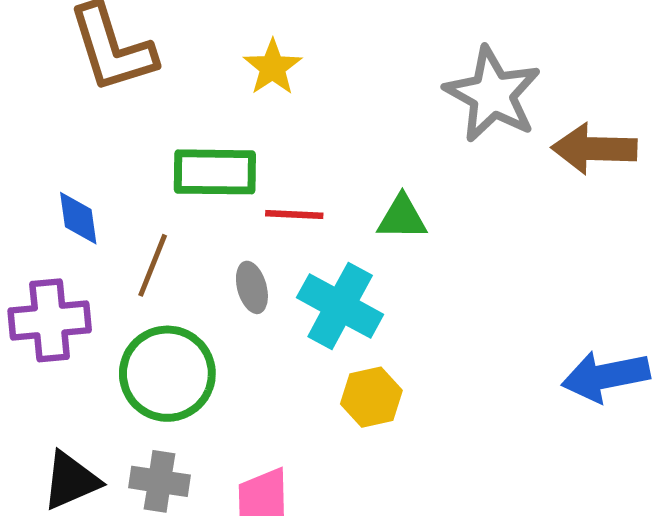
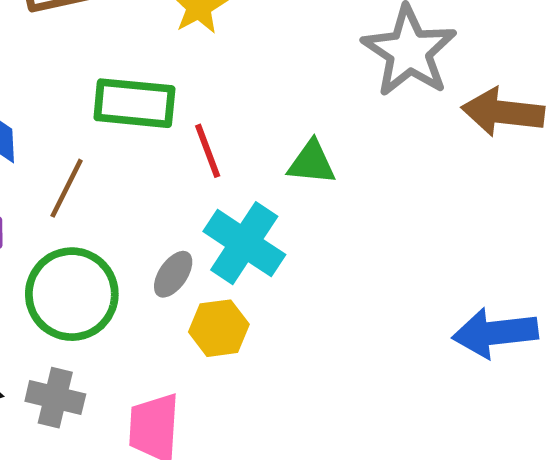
red line: (294, 214) -> (208, 151), turned 62
gray ellipse: (252, 287) -> (173, 274), moved, turned 45
yellow hexagon: (371, 397) -> (219, 328), moved

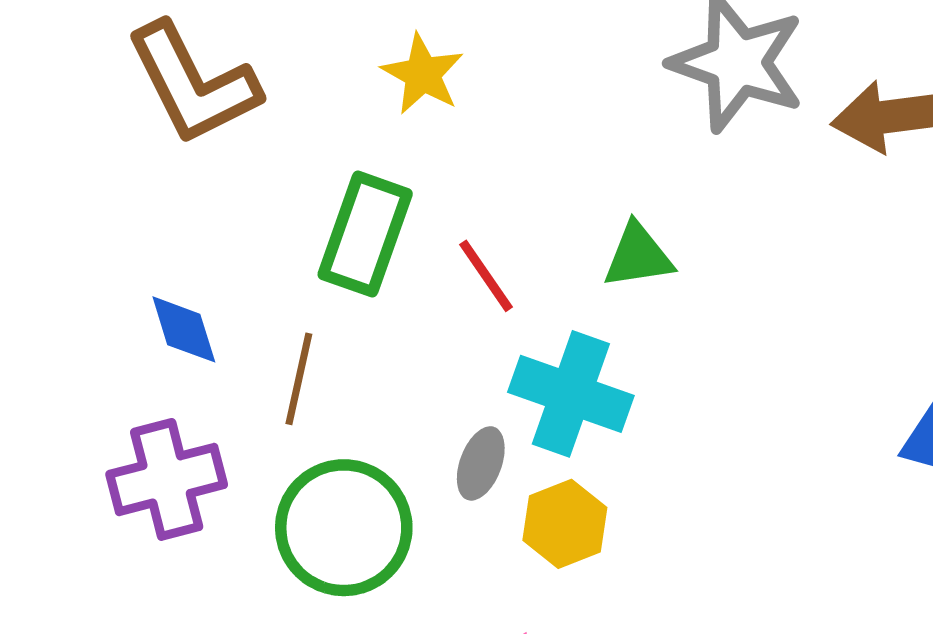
green rectangle: (134, 103) -> (365, 234), turned -62

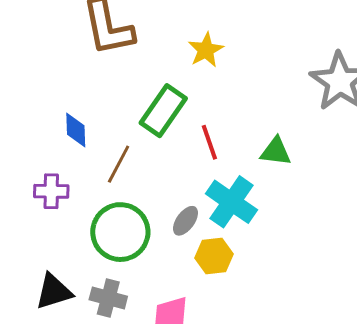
purple cross: (167, 479) -> (51, 191), size x0.7

